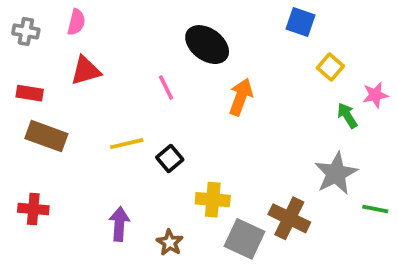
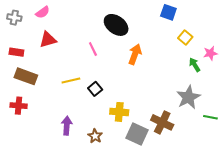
pink semicircle: (76, 22) -> (43, 12), turned 40
red cross: (33, 209) -> (19, 106), moved

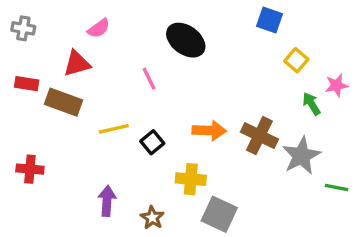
pink semicircle: (43, 12) -> (99, 28), moved
orange arrow: (135, 54) -> (209, 131), moved, turned 72
brown rectangle: (26, 76) -> (63, 102), moved
brown cross: (162, 122) -> (259, 136), moved

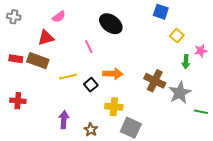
red rectangle: (27, 84) -> (16, 59), moved
green arrow: (311, 104) -> (186, 62), turned -144
orange arrow: (209, 131) -> (113, 74), moved

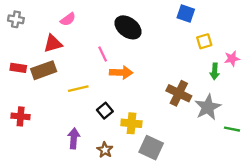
yellow square: (177, 36) -> (204, 41), turned 32
brown rectangle: (38, 61) -> (44, 70), turned -40
orange arrow: (113, 74) -> (121, 72), moved
black square: (91, 85) -> (105, 111), moved

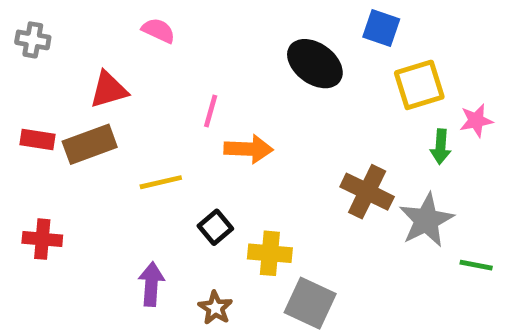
pink semicircle: (68, 19) -> (158, 30), moved, turned -119
black ellipse: (128, 27) -> (315, 64), moved
yellow square: (204, 41) -> (419, 85), size x1.5
pink line: (103, 54) -> (211, 111), turned 42

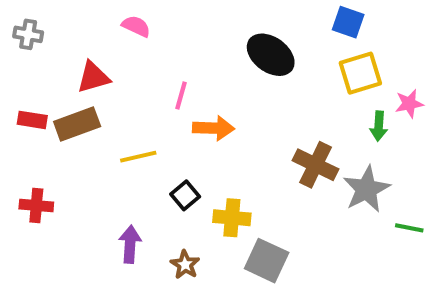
blue square: (381, 28) -> (348, 22), moved

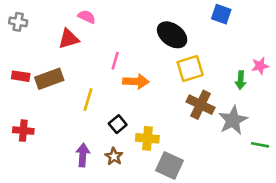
yellow square: (360, 73) -> (190, 68), moved
red triangle: (93, 77) -> (69, 39), moved
yellow line: (138, 157) -> (88, 100), turned -60
brown star: (185, 265) -> (114, 156), moved

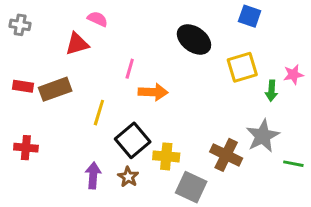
yellow square: (190, 68) -> (242, 67), moved
brown cross: (201, 105) -> (226, 155), moved
black square: (118, 124) -> (133, 140), size x1.6

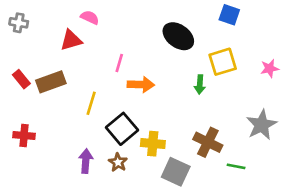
red rectangle: (23, 86) -> (21, 79), turned 42
green arrow: (271, 91) -> (200, 85), moved
gray star: (263, 136) -> (262, 125), moved
green line: (293, 164) -> (236, 166), moved

